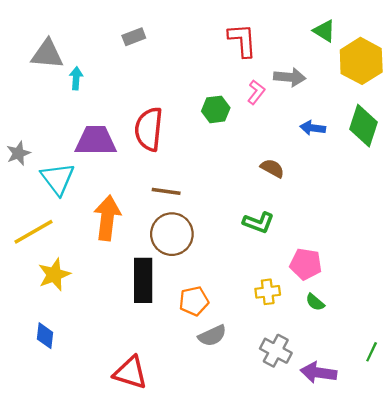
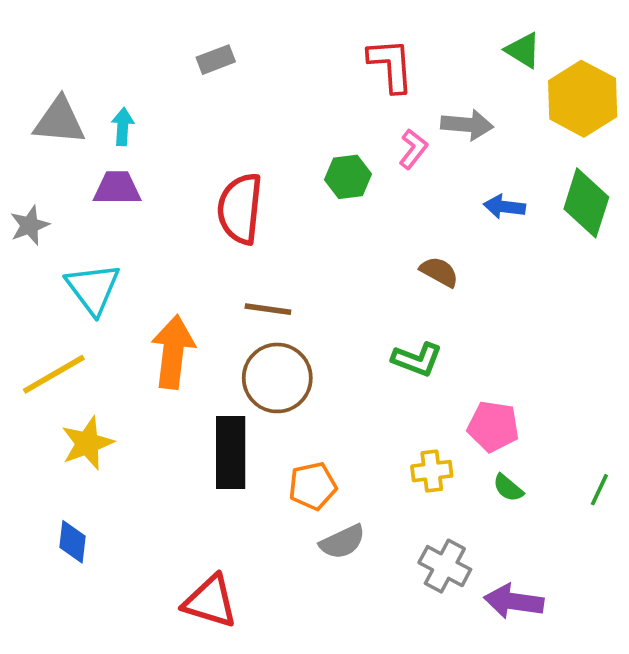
gray triangle: (47, 54) -> (59, 121), moved
purple trapezoid: (96, 141) -> (117, 188), moved, size x0.7
gray star: (18, 153) -> (30, 225), moved
green line: (372, 352) -> (599, 490), moved

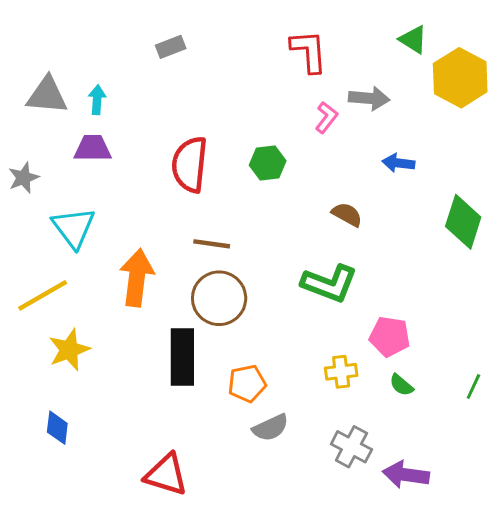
green hexagon: (348, 177) -> (268, 163), moved
green diamond: (586, 203) -> (463, 222), moved
green L-shape: (417, 359) -> (329, 284), size x1.4

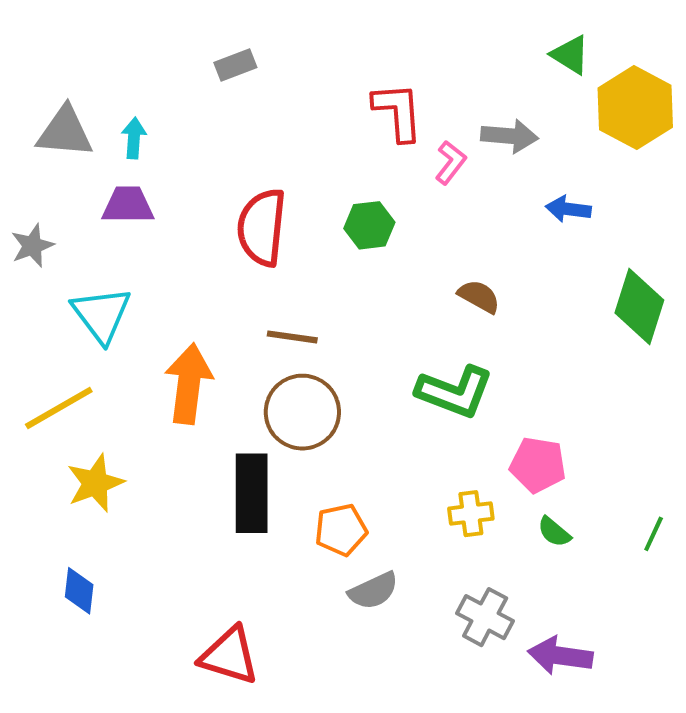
red L-shape: (309, 51) -> (398, 112), moved
blue arrow: (398, 163) -> (568, 209), moved

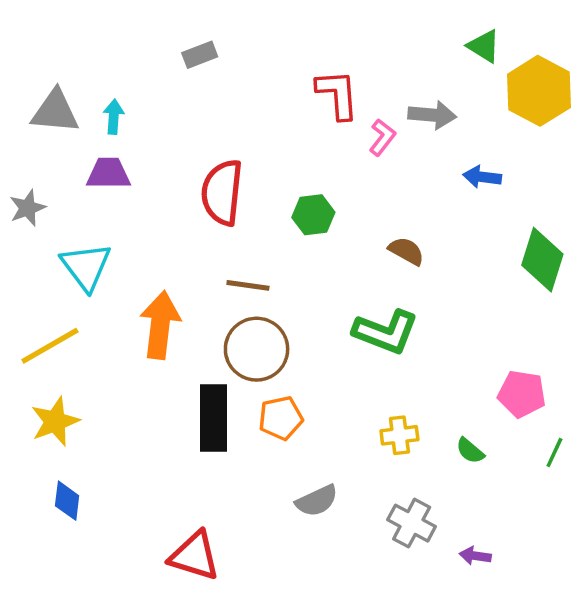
green hexagon: (369, 225) -> (313, 215), moved
pink pentagon: (538, 465) -> (522, 394), moved
yellow star: (95, 483) -> (55, 421), moved
orange pentagon: (341, 530) -> (281, 418), moved
purple arrow: (560, 656) -> (475, 556), size x0.6

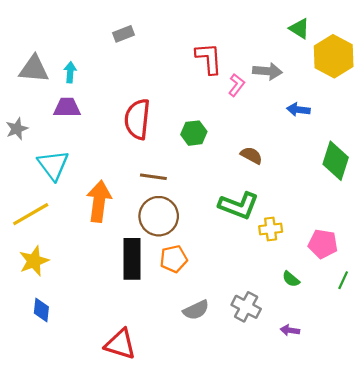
yellow cross: (399, 435) -> (271, 229), moved
gray cross: (412, 523) -> (246, 307), moved
purple arrow: (475, 556) -> (290, 330), moved

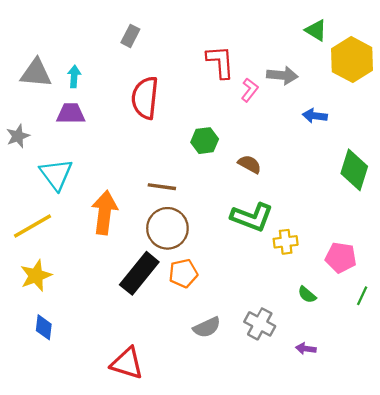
gray rectangle: (123, 34) -> (130, 36), turned -42
red semicircle: (137, 119) -> (145, 98), moved
brown semicircle: (251, 155) -> (250, 164), moved
black rectangle: (132, 259) -> (139, 273), turned 39

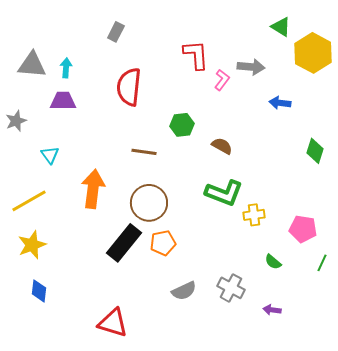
green diamond: (354, 170) -> (315, 151), size x0.7
cyan triangle: (56, 174) -> (50, 155), size x0.6
brown line: (162, 187) -> (144, 152), moved

